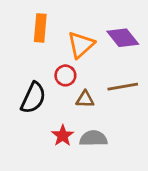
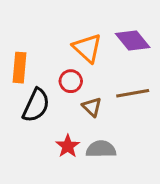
orange rectangle: (40, 28) -> (19, 68), moved
orange triangle: (81, 45) -> (87, 48), turned -36
brown triangle: (85, 99) -> (92, 107), turned 42

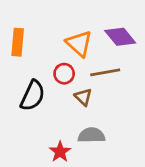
orange rectangle: (19, 68) -> (18, 42), moved
brown line: (133, 93) -> (105, 72), moved
red star: (68, 146) -> (60, 152), moved

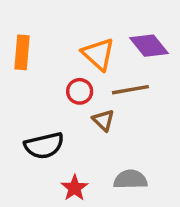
black semicircle: (33, 96) -> (44, 146), moved, turned 52
gray semicircle: (91, 135) -> (130, 179), moved

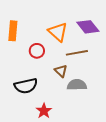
red circle: (80, 91) -> (37, 51), moved
gray semicircle: (130, 179) -> (77, 85), moved

